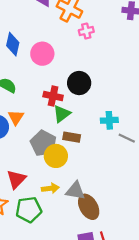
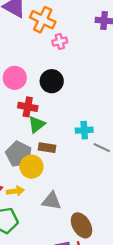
pink circle: (42, 54) -> (15, 78), moved
black circle: (79, 83) -> (52, 81), moved
yellow arrow: (50, 188) -> (15, 191), moved
brown ellipse: (89, 207) -> (81, 225), moved

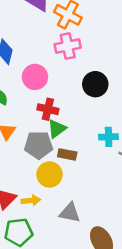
pink cross: (60, 42) -> (68, 46), moved, size x1.5
black circle: (52, 81) -> (95, 84), moved
gray pentagon: (19, 154) -> (39, 145), moved, turned -30

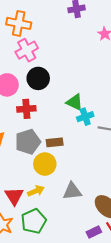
black circle: (95, 84) -> (38, 78), moved
green triangle: (57, 129) -> (75, 102), moved, turned -42

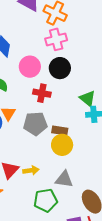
yellow circle: (45, 164) -> (62, 145), moved
green pentagon: (34, 221) -> (46, 200), moved

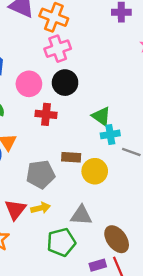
gray pentagon: (35, 124) -> (41, 174), moved
yellow circle: (62, 145) -> (95, 171), moved

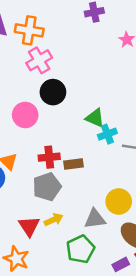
pink circle: (29, 84) -> (25, 115), moved
red cross: (46, 114) -> (49, 157), moved
yellow circle: (95, 171) -> (119, 201), moved

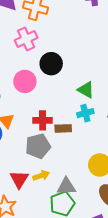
pink cross: (39, 60) -> (26, 39), moved
cyan cross: (107, 134) -> (85, 113), moved
gray triangle: (95, 219) -> (66, 186), moved

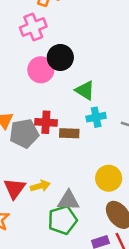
pink circle: (25, 81) -> (41, 70), moved
green triangle: (86, 90) -> (85, 90), moved
gray pentagon: (38, 146) -> (24, 133), moved

